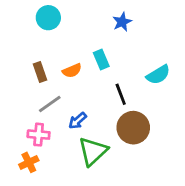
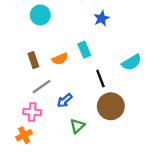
green triangle: (93, 151) -> (77, 126), size x0.6

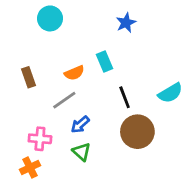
brown rectangle: (33, 60) -> (29, 77), moved
cyan semicircle: (132, 62) -> (170, 93), moved
gray line: (41, 87) -> (64, 100), moved
green triangle: (77, 126) -> (82, 152), moved, turned -35

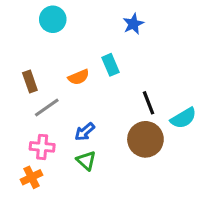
cyan semicircle: (170, 93) -> (183, 118), moved
black line: (125, 97) -> (149, 103), moved
gray line: (64, 100) -> (47, 107), moved

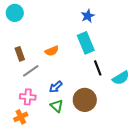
cyan circle: (53, 19) -> (15, 13), moved
cyan rectangle: (111, 65) -> (86, 43), moved, size x1.5
brown circle: (145, 139) -> (85, 100), moved

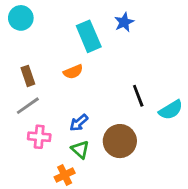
cyan rectangle: (86, 43) -> (89, 36), moved
gray line: (31, 71) -> (28, 106), moved
orange cross: (21, 117) -> (65, 175), moved

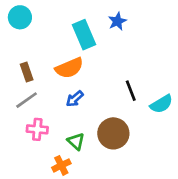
orange semicircle: (73, 72) -> (69, 68), size x1.5
blue arrow: (79, 123) -> (75, 99), moved

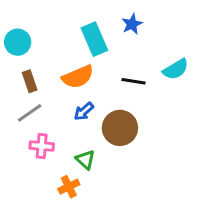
cyan circle: (20, 17) -> (18, 42), moved
black line: (131, 91) -> (134, 81), moved, turned -60
cyan semicircle: (161, 104) -> (176, 69), moved
brown circle: (113, 133) -> (120, 128), moved

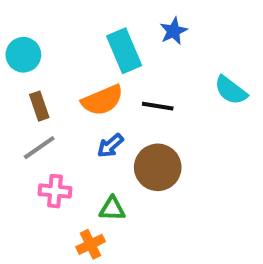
cyan semicircle: (176, 69) -> (231, 90), turned 68
black line: (134, 81) -> (158, 106), moved
green triangle: (85, 160) -> (112, 209), turned -40

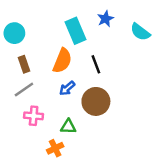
cyan semicircle: (231, 90) -> (140, 32), moved
orange semicircle: (102, 100) -> (62, 61), turned -45
black line: (158, 106) -> (96, 64), turned 60

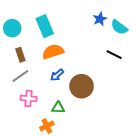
blue star: (105, 19) -> (100, 19), moved
cyan rectangle: (76, 31) -> (45, 26), moved
orange semicircle: (62, 61) -> (53, 52), turned -130
black line: (96, 64) -> (114, 55), moved, turned -42

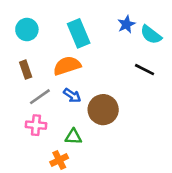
cyan rectangle: (45, 26) -> (79, 33), moved
cyan circle: (12, 28) -> (27, 30), moved
blue arrow: (57, 75) -> (72, 95), turned -104
gray line: (20, 76) -> (40, 97), moved

